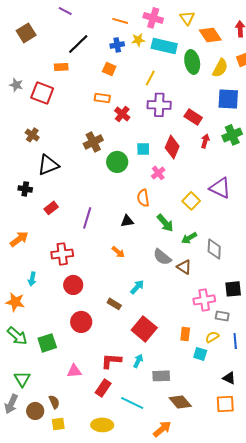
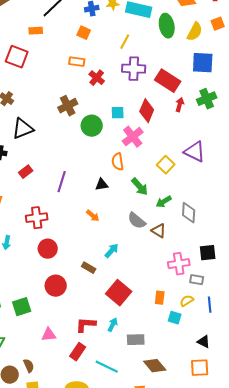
red rectangle: (193, 117) -> (168, 81), size x1.4
pink cross: (158, 173) -> (133, 137), size x1.5

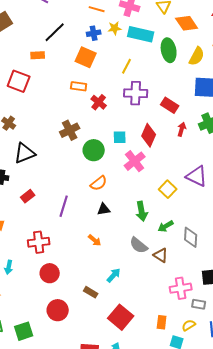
orange square: (84, 33) -> (86, 57), size x1.5
red rectangle: (168, 81) -> (170, 105), size x0.7
orange semicircle: (118, 162) -> (99, 183), moved, turned -120
green arrow: (140, 187) -> (142, 211), turned 30

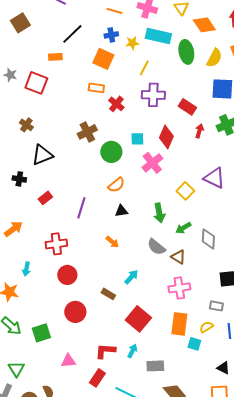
yellow star: (115, 28) -> (132, 43), moved
pink cross: (181, 288) -> (179, 288), moved
orange rectangle: (162, 322) -> (179, 324), size x1.6

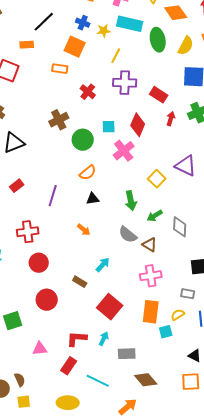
blue cross: (111, 35) -> (83, 23), turned 32
orange rectangle: (96, 88) -> (60, 69), moved
cyan square: (194, 344) -> (166, 332), turned -32

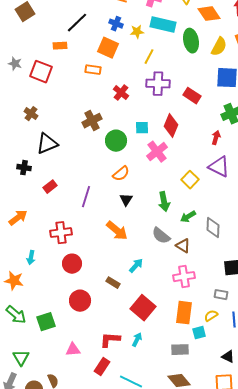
red arrow: (171, 119) -> (216, 138), moved
black triangle: (93, 199) -> (126, 200), turned -48
orange arrow: (84, 230) -> (117, 231), size x1.6
gray rectangle: (127, 354) -> (180, 350), moved

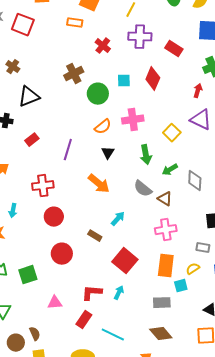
pink cross: (157, 152) -> (133, 120), moved, turned 30

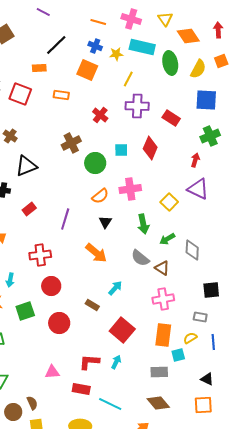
orange rectangle: (75, 23) -> (61, 95), moved
green square: (28, 275) -> (25, 311), moved
red rectangle: (84, 320) -> (81, 389), turned 66

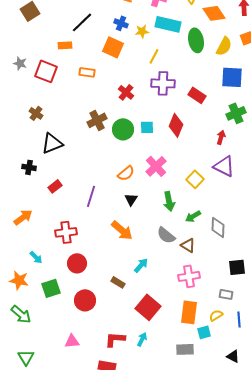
green circle: (95, 163) -> (123, 129), moved
pink cross: (130, 189) -> (156, 166), turned -35
cyan arrow: (10, 280) -> (36, 257), turned -56
pink triangle: (52, 372) -> (72, 341), moved

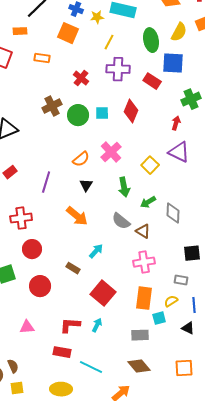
green ellipse: (196, 40) -> (151, 40), moved
blue square: (232, 77) -> (173, 63), moved
black triangle: (233, 356) -> (188, 328), moved

